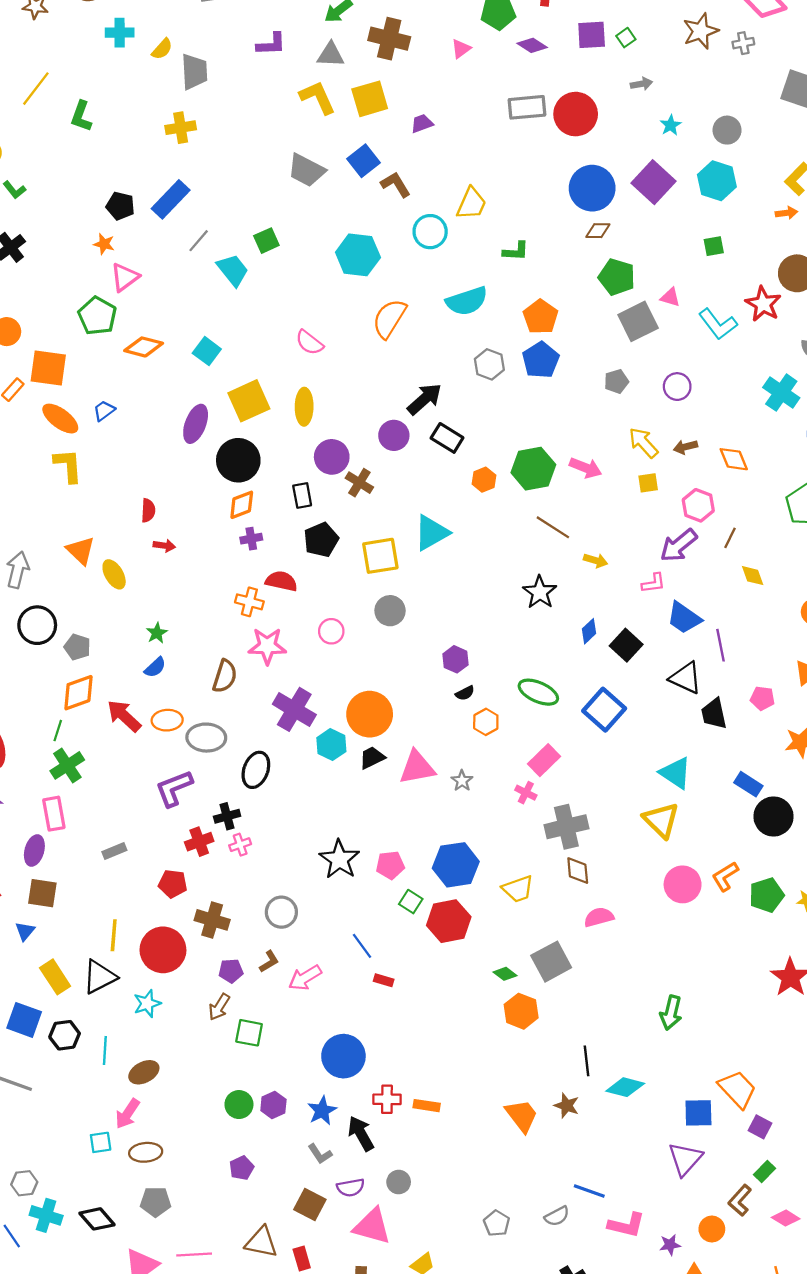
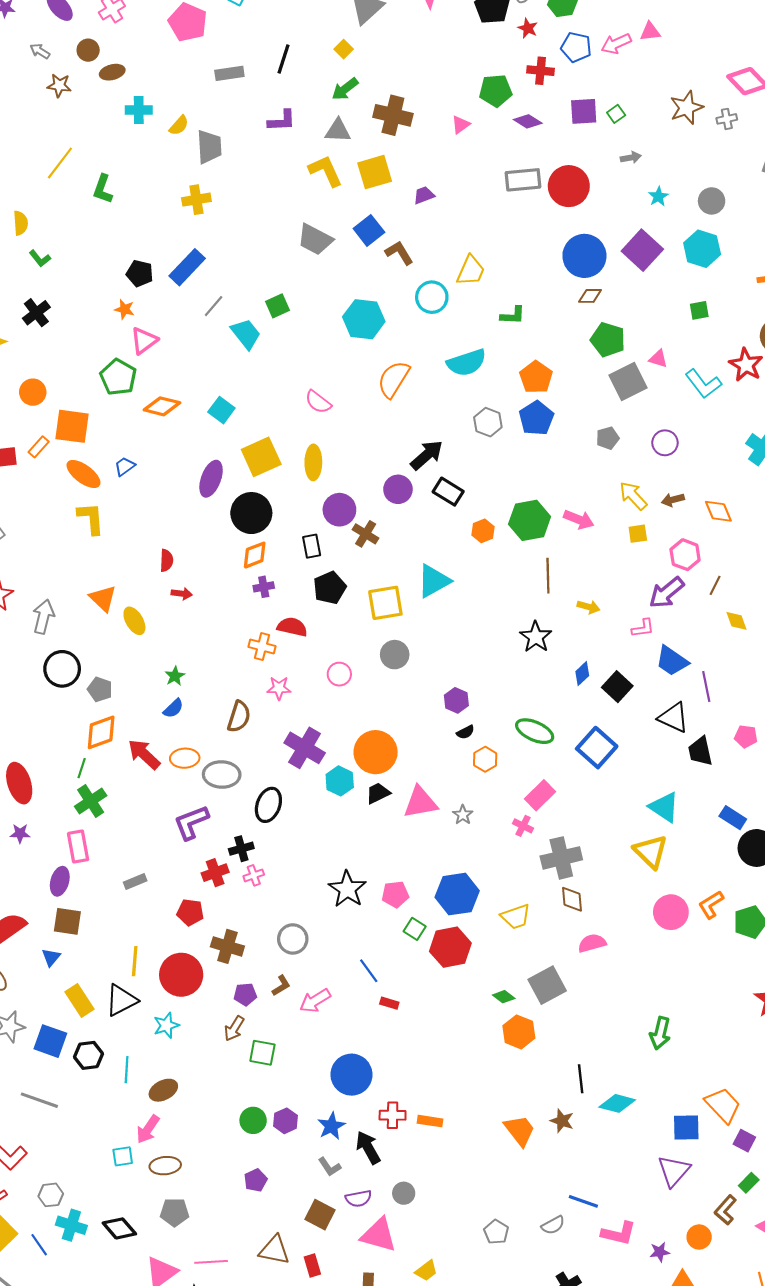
brown line: (553, 527) -> (548, 576), turned 56
pink star: (267, 646) -> (279, 688), size x0.7

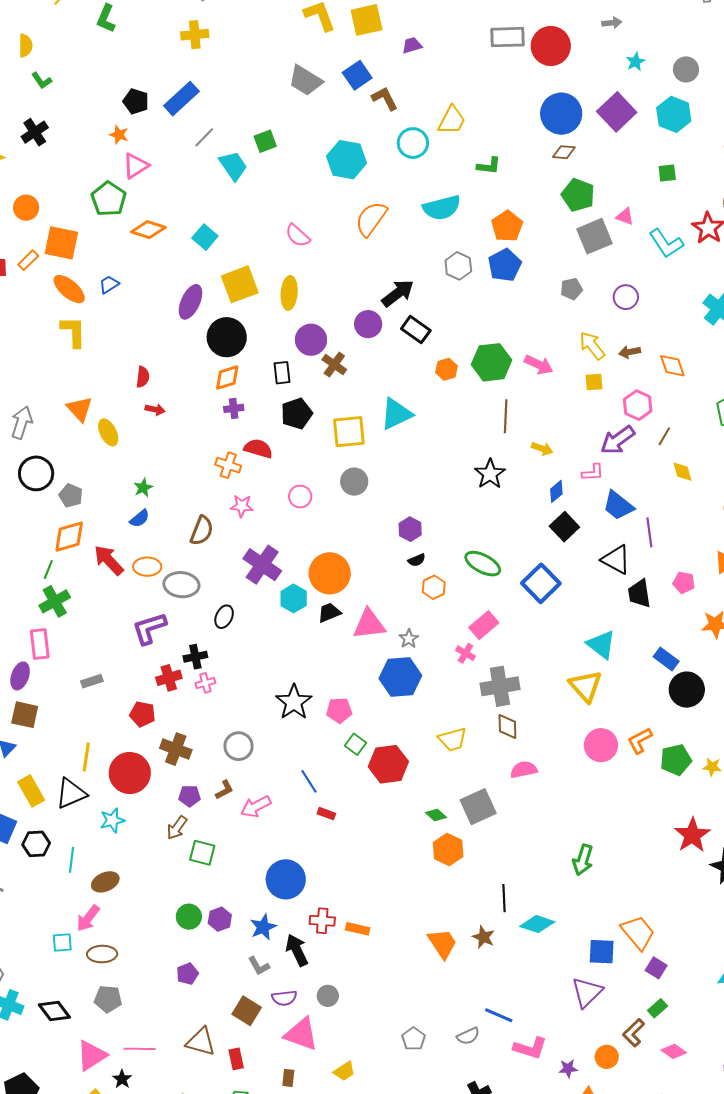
blue diamond: (582, 674) -> (556, 491), moved
black ellipse: (268, 805) -> (224, 617), size x0.7
blue hexagon: (457, 894) -> (400, 677), moved

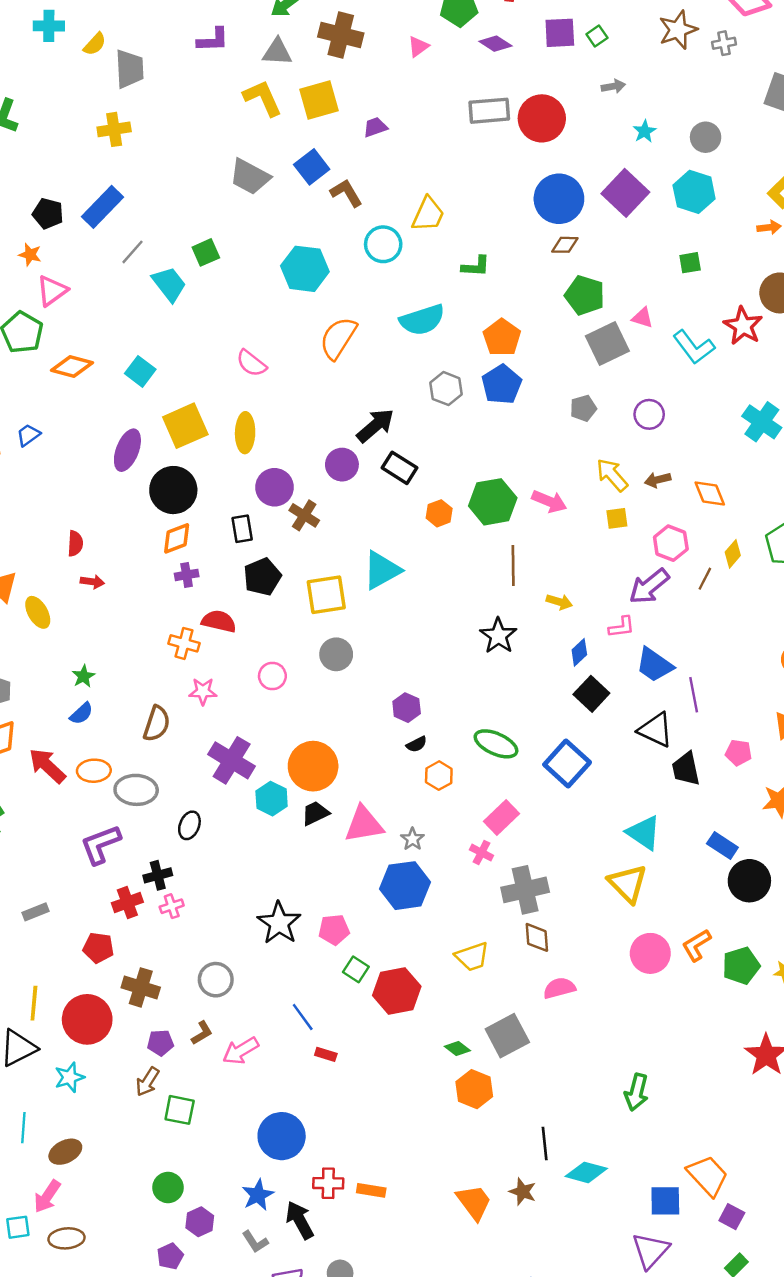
yellow diamond: (682, 472) -> (733, 554), moved, turned 60
purple hexagon: (220, 919) -> (200, 1222), moved

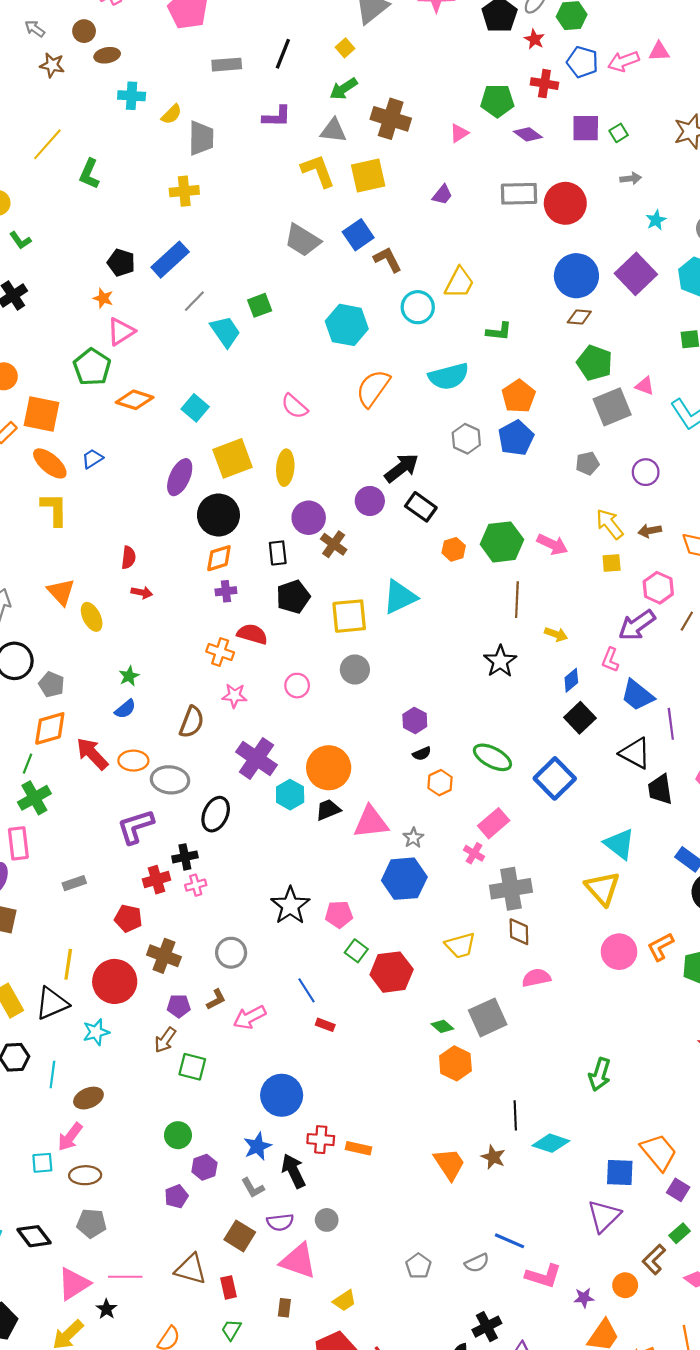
purple trapezoid: (375, 127) -> (442, 195), moved, turned 145
pink L-shape: (622, 627) -> (610, 660), turned 115
black ellipse: (189, 825) -> (216, 814), size x1.4

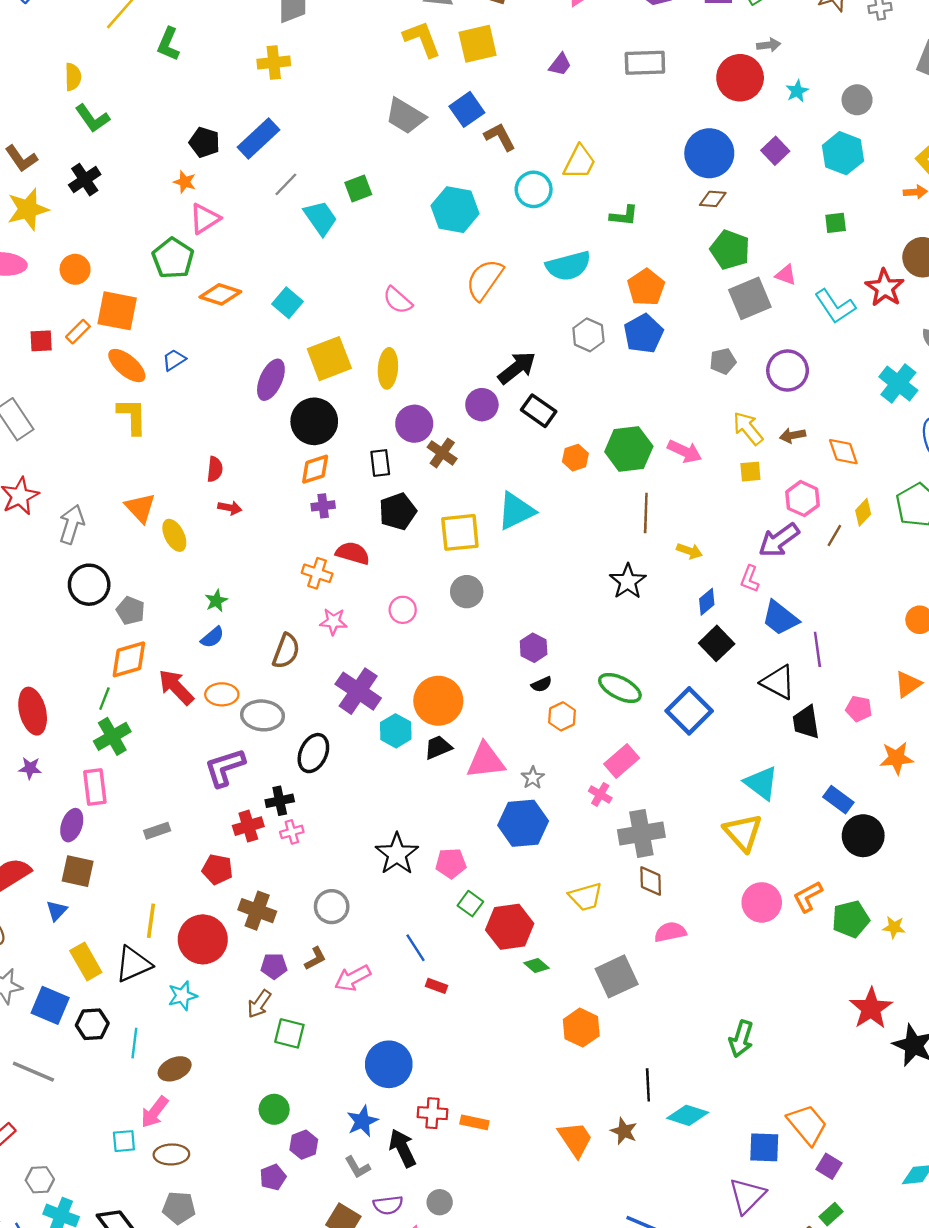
red circle: (565, 203) -> (740, 78), moved
green L-shape: (20, 240) -> (92, 118), size x1.4
purple square: (636, 274) -> (775, 151), size x0.6
purple circle: (646, 472) -> (788, 370), size x1.4
green diamond: (442, 1026) -> (537, 966), moved

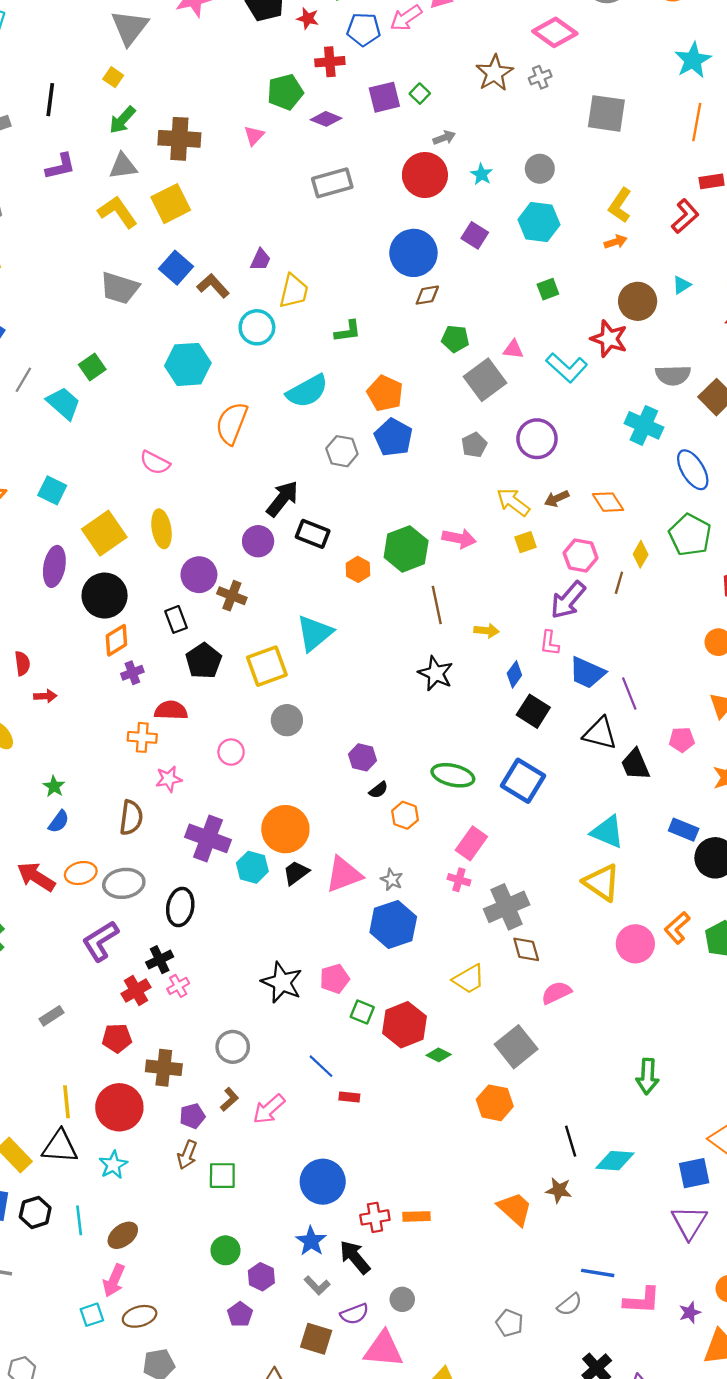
purple trapezoid: (560, 64) -> (261, 260), moved
green pentagon: (730, 250) -> (455, 339), size x0.7
black triangle: (133, 964) -> (60, 1147), turned 42

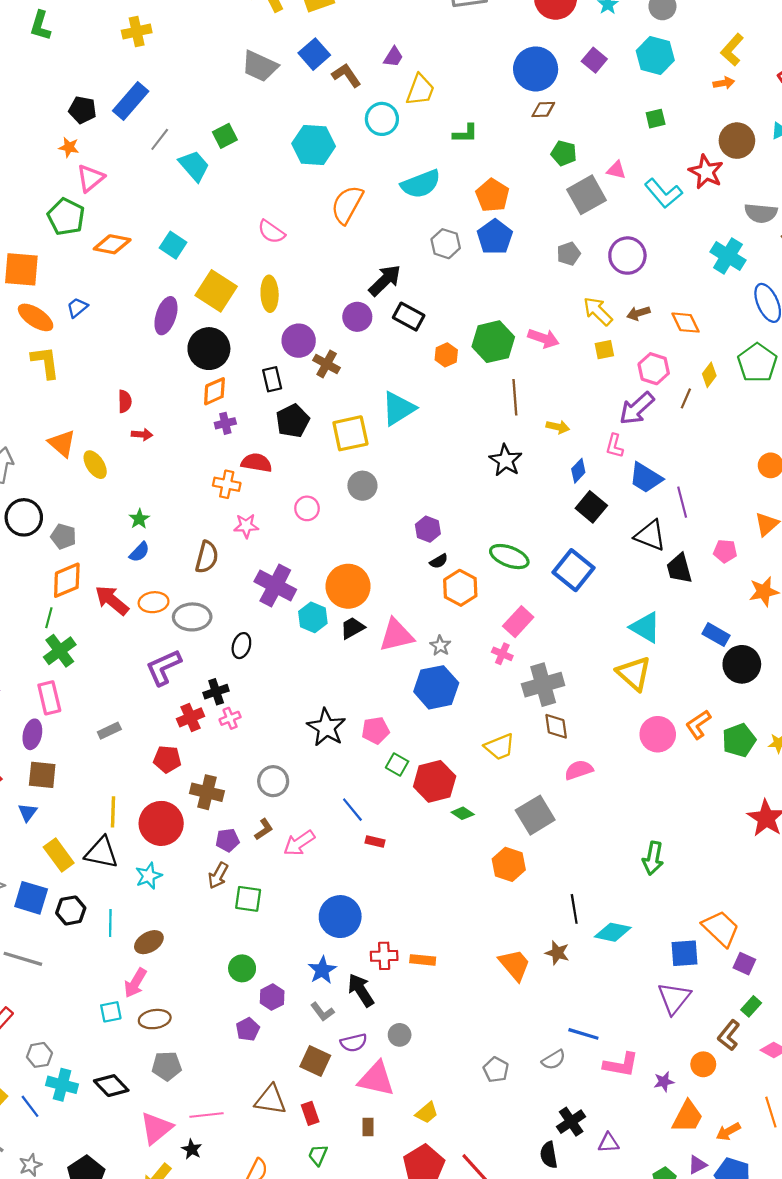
yellow square: (104, 533) -> (216, 291), turned -30
orange hexagon: (405, 815) -> (460, 588), size x1.4
black ellipse: (180, 907) -> (241, 646), size x0.7

